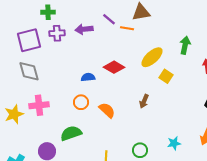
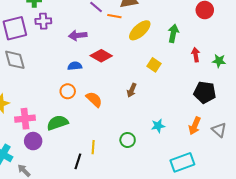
purple arrow: (84, 29) -> (78, 35), moved
yellow ellipse: (152, 57) -> (140, 30), moved
pink cross: (39, 105) -> (25, 119), moved
cyan star: (174, 143) -> (158, 126), moved

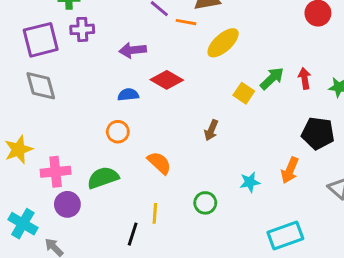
green arrow: (173, 33) -> (272, 78), moved, turned 36
orange semicircle: (94, 99) -> (159, 163), moved
orange arrow: (195, 126) -> (290, 170), moved

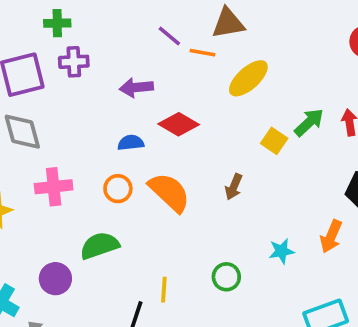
orange semicircle: (159, 163) -> (169, 192), moved, size x1.4
pink cross: (56, 172) -> (54, 187), moved

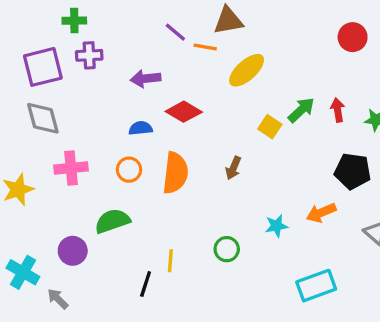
orange semicircle: (169, 192) -> (175, 173), turned 54
orange arrow: (331, 236) -> (321, 213), turned 44

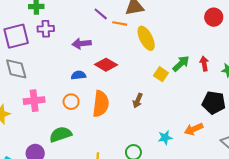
yellow ellipse: (247, 70) -> (146, 38), turned -75

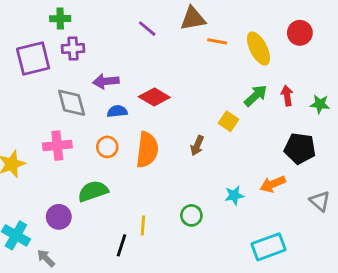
orange line: (120, 23) -> (217, 41), moved
yellow ellipse: (146, 38) -> (258, 49), moved
purple arrow: (82, 44) -> (106, 81), moved
gray diamond: (16, 69) -> (72, 103), moved
yellow square: (161, 74) -> (229, 121), moved

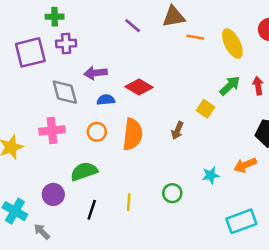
black line: (122, 245) -> (92, 210), moved

